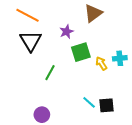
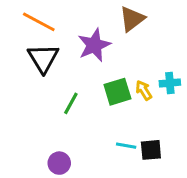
purple star: (66, 32) -> (94, 45), size x1.6
green square: (81, 52) -> (117, 92), moved
cyan line: (89, 102) -> (126, 146), turned -32

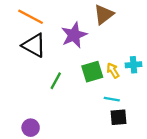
black triangle: (43, 58) -> (34, 45), turned -30
cyan line: (126, 146) -> (112, 99), moved
purple circle: (59, 163) -> (31, 128), moved

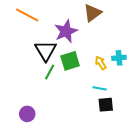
black triangle: (34, 45) -> (46, 51), moved, turned 30
green square: (92, 72) -> (70, 61), moved

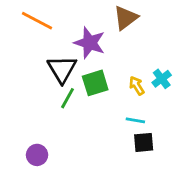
purple star: (66, 31) -> (90, 43), turned -30
cyan cross: (119, 58) -> (162, 79), turned -32

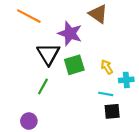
brown triangle: (126, 18) -> (98, 14), turned -48
cyan cross: (162, 79) -> (126, 80), moved, turned 32
green line: (67, 98) -> (43, 86), moved

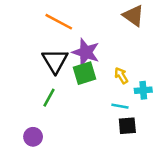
brown triangle: (98, 14) -> (133, 16), moved
orange line: (29, 16) -> (59, 22), moved
purple star: (70, 33) -> (86, 52), moved

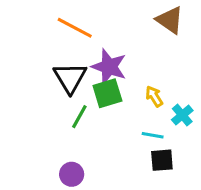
cyan cross: (143, 90) -> (182, 115), turned -35
green line: (49, 98) -> (79, 117), moved
purple circle: (33, 137) -> (72, 174), moved

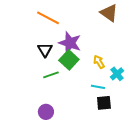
black triangle: (70, 78) -> (45, 50), size x0.7
green square: (107, 93) -> (69, 60), turned -30
green line: (79, 117) -> (51, 75), turned 42

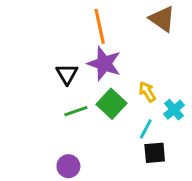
orange line: (48, 18) -> (100, 26), moved, turned 50
green square: (69, 60) -> (112, 104), moved
cyan line: (98, 87) -> (146, 129), turned -72

